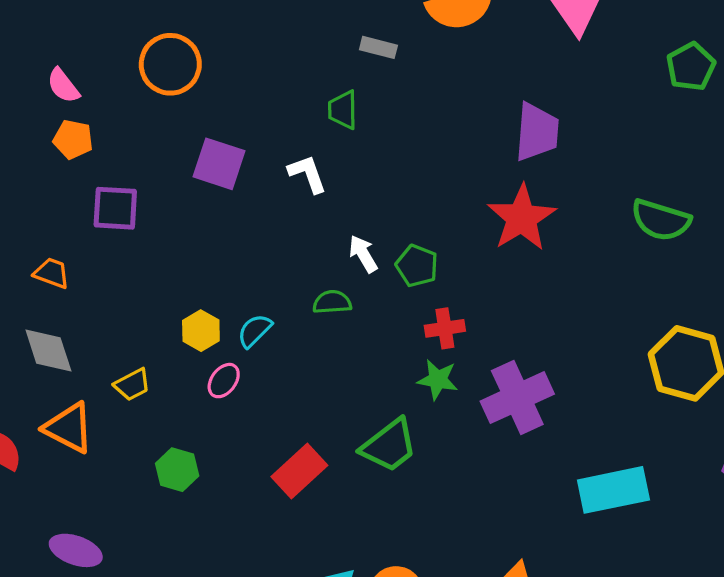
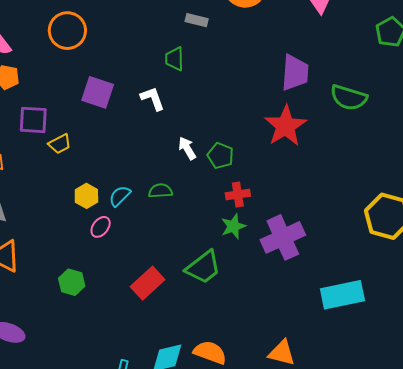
green semicircle: (661, 220) -> (349, 98), moved
green semicircle: (332, 302) -> (160, 191), moved
green star: (438, 380) -> (233, 226), turned -30
yellow trapezoid: (132, 385) -> (60, 144), moved

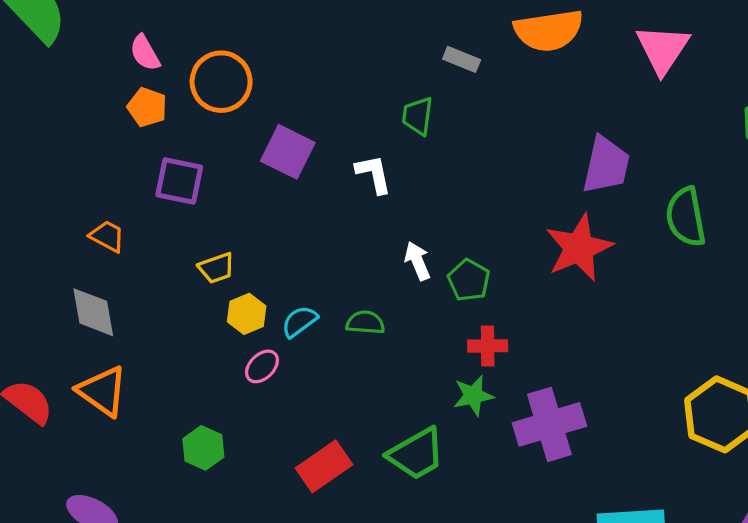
orange circle: (67, 31) -> (221, 82), moved
green semicircle: (349, 98) -> (686, 217), turned 54
yellow trapezoid: (60, 144) -> (216, 268), moved

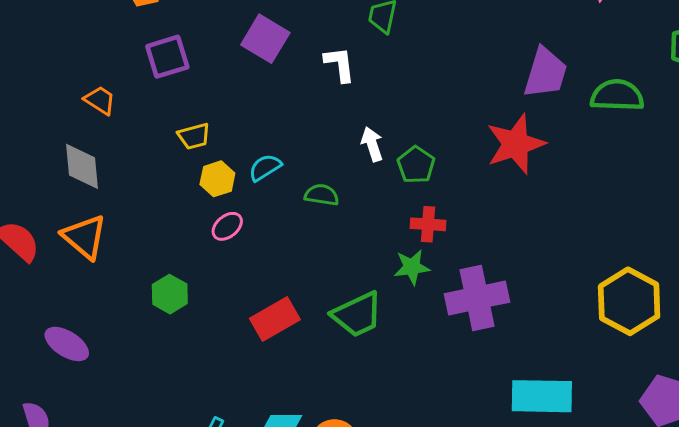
purple square: (179, 181) -> (167, 57), turned -33
green semicircle: (686, 217) -> (617, 95), moved, turned 98
cyan semicircle: (299, 322) -> (265, 167), moved

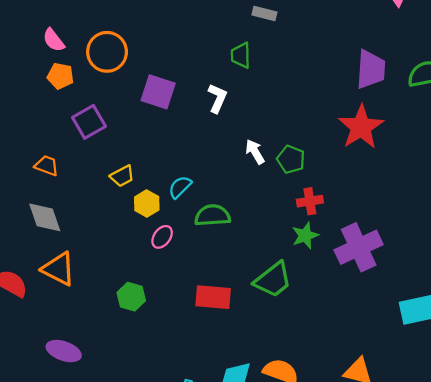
white L-shape: (340, 64) -> (217, 98), turned 44
green semicircle: (322, 195) -> (212, 215), moved, size x1.4
red rectangle: (275, 319) -> (213, 297), turned 48

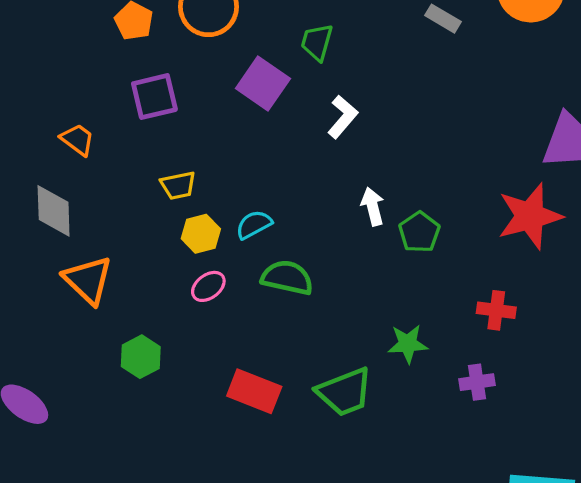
green trapezoid: (241, 55) -> (317, 42), moved
red cross: (310, 201) -> (496, 310), moved
purple cross: (359, 247) -> (477, 382), size x0.5
orange triangle: (59, 269) -> (88, 280), moved

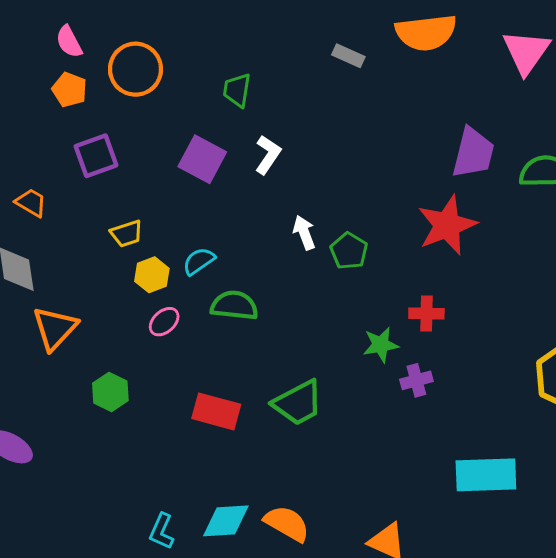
purple square: (263, 84) -> (202, 159), moved
orange triangle: (88, 280) -> (55, 328), turned 36
green star: (408, 344) -> (381, 345), moved

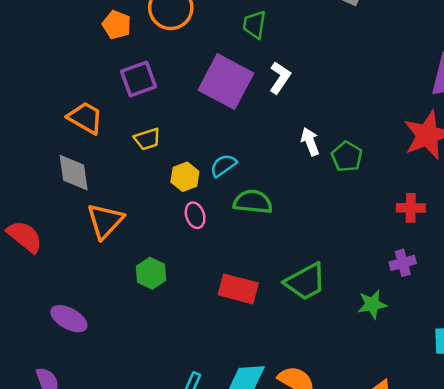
purple square: (202, 159) -> (226, 82), size x1.4
orange trapezoid: (31, 203) -> (85, 118), size x1.4
yellow trapezoid: (127, 234) -> (147, 139), moved
pink ellipse: (164, 322) -> (195, 215), turned -65
green star: (381, 345) -> (372, 304), moved

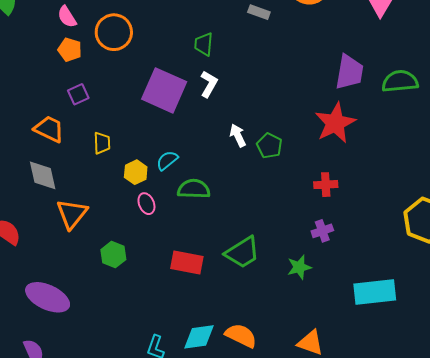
green trapezoid: (254, 25) -> (204, 44), moved
purple square: (139, 79) -> (78, 94), moved, size x0.7
yellow trapezoid: (147, 139) -> (102, 143), turned -70
purple ellipse: (69, 319) -> (48, 297), size x1.4

